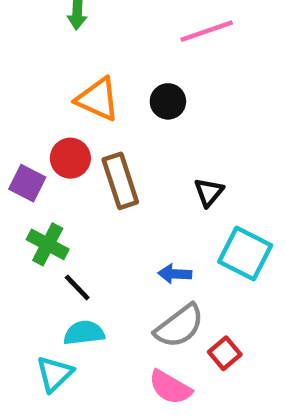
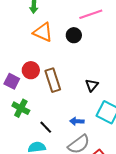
orange triangle: (98, 99) -> (43, 32), moved
black circle: (168, 101) -> (74, 35), moved
black line: (77, 287) -> (46, 127), moved

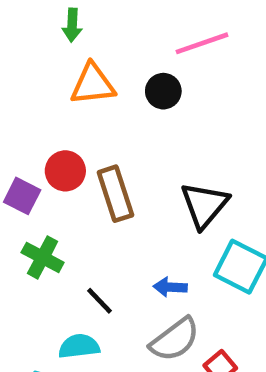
orange triangle: (43, 32) -> (93, 84), turned -30
black triangle: (92, 85) -> (204, 205), size x1.6

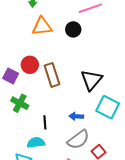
black line: (100, 301) -> (45, 122), turned 40

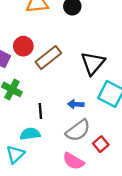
brown rectangle: (52, 75) -> (48, 58), turned 70

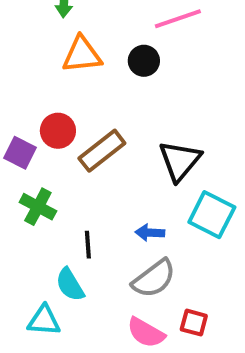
cyan semicircle: (30, 134) -> (70, 285), turned -114
red square: (101, 144) -> (194, 323), moved, turned -35
cyan triangle: (15, 154) -> (44, 321), turned 48

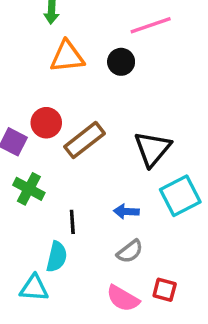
cyan square: (212, 215) -> (180, 196), turned 36
gray semicircle: (154, 279) -> (130, 251), size x0.7
cyan semicircle: (70, 285) -> (57, 257), turned -136

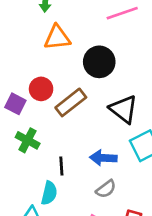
black circle: (121, 62) -> (99, 62), moved, size x1.5
black triangle: (152, 149) -> (124, 109), turned -32
blue arrow: (126, 211) -> (103, 158), size x1.4

